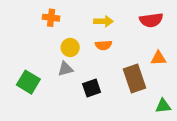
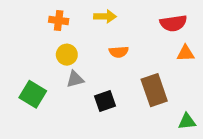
yellow arrow: (104, 21) -> (105, 16), moved
yellow circle: (70, 47) -> (67, 55), moved
orange triangle: (158, 58) -> (186, 53), moved

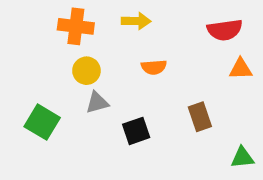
orange cross: (59, 20) -> (76, 26), size x1.4
brown rectangle: (154, 90) -> (200, 117), size x0.7

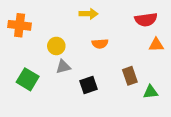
orange cross: (76, 26) -> (20, 25), moved
green triangle: (242, 158) -> (151, 92), moved

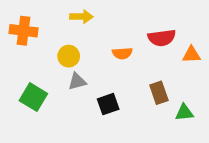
yellow arrow: (88, 14) -> (81, 17), moved
red semicircle: (146, 20) -> (162, 38), moved

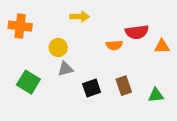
yellow arrow: (81, 17) -> (80, 17), moved
orange semicircle: (122, 53) -> (114, 45), moved
brown rectangle: (159, 93) -> (124, 86), moved

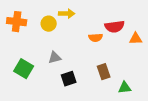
yellow circle: (58, 48) -> (49, 24), moved
black square: (92, 88) -> (69, 79), moved
green triangle: (156, 95) -> (125, 88), moved

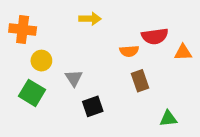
yellow circle: (49, 24) -> (41, 61), moved
gray triangle: (55, 58) -> (74, 78), turned -48
brown rectangle: (104, 72) -> (140, 81), moved

